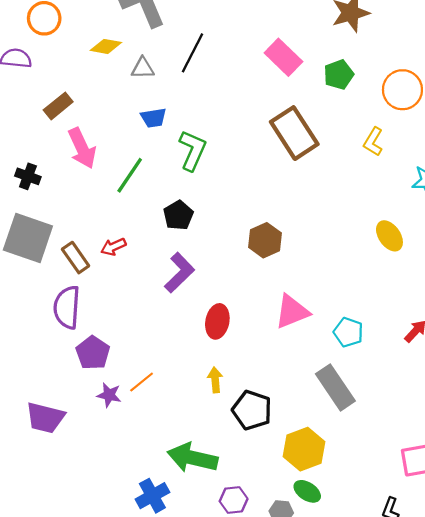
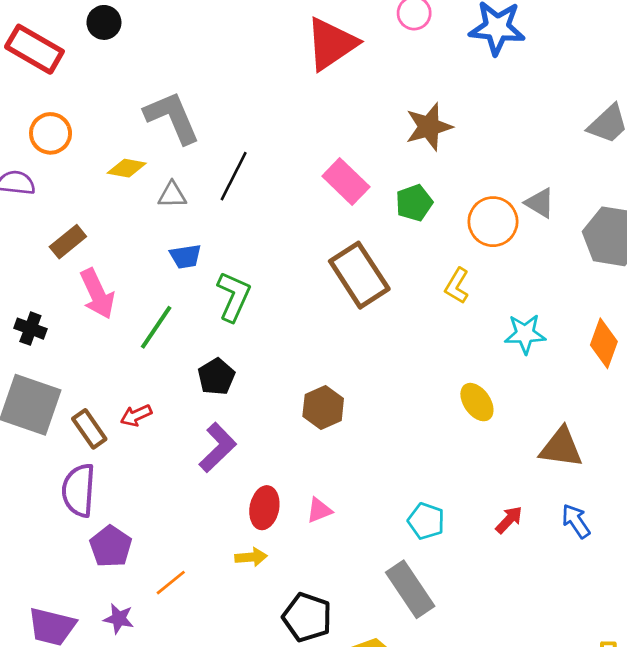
pink triangle: (292, 312) -> (319, 510), moved, size x0.6
yellow arrow: (215, 380) -> (251, 557), moved, turned 90
purple star: (109, 395) -> (119, 619), moved

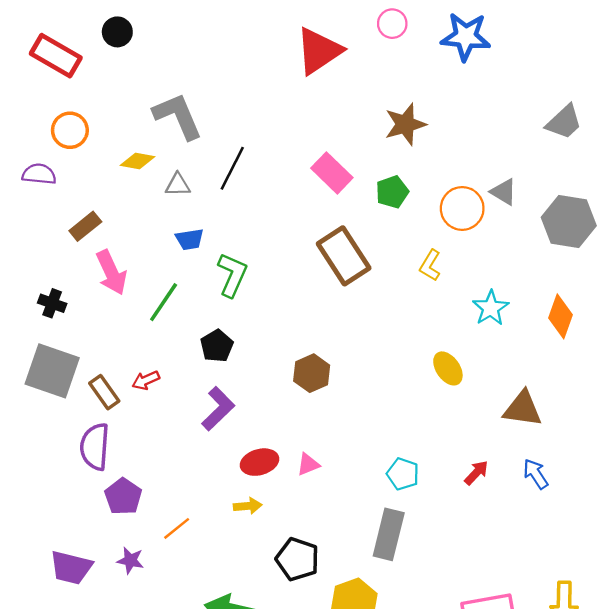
cyan star: (525, 334) -> (491, 308), turned -30
red ellipse: (264, 508) -> (260, 462), turned 63
gray rectangle: (410, 589) -> (389, 534), turned 48

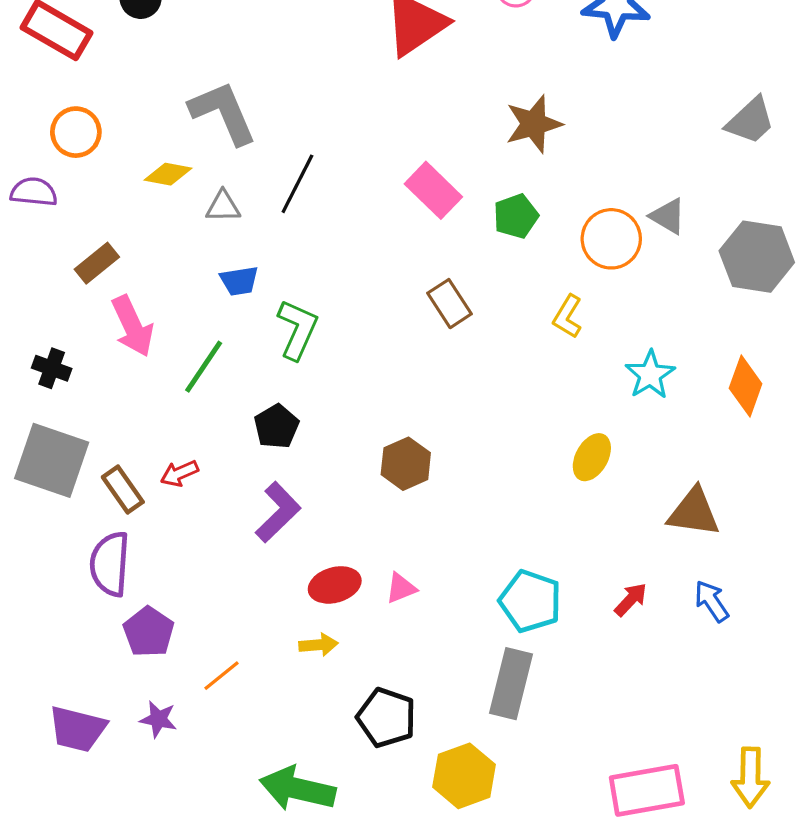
brown rectangle: (344, 256) -> (450, 304), size x0.6
yellow ellipse: (448, 368) -> (592, 457), turned 64
cyan pentagon: (403, 474) -> (530, 601), size x1.4

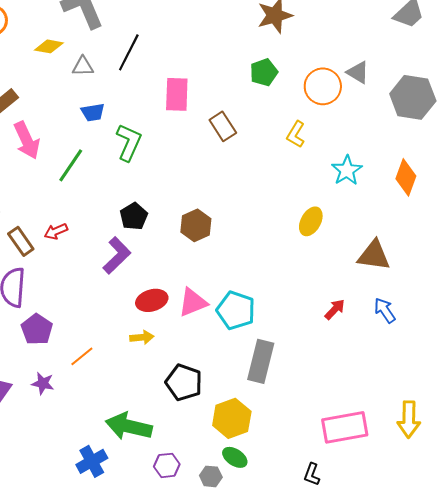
pink rectangle: (433, 190) -> (177, 94), moved, turned 48
black pentagon: (276, 426) -> (134, 216), moved
pink triangle: (401, 588) -> (193, 302), size x1.5
cyan pentagon: (530, 601) -> (236, 310), moved

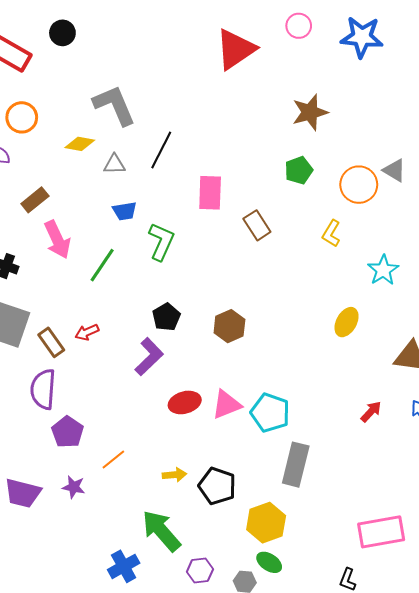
yellow arrow: (142, 337) -> (174, 475), moved
green arrow: (129, 426) -> (161, 531), turned 36

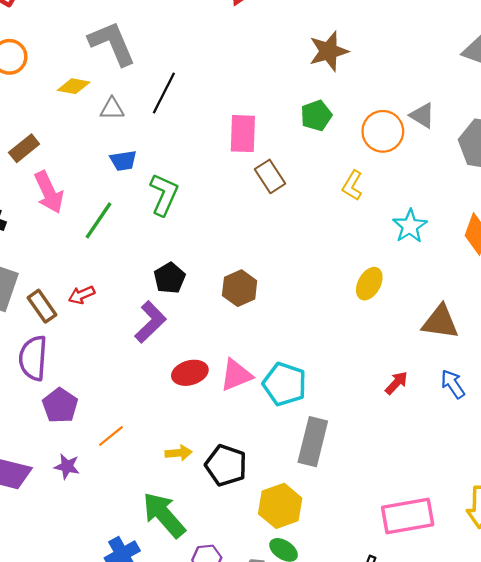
pink rectangle: (210, 193) -> (243, 134), moved

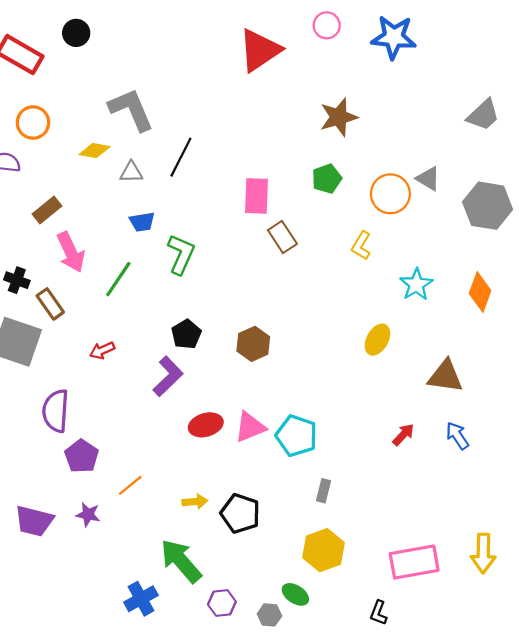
brown rectangle: (42, 306) -> (50, 304), moved
gray rectangle: (313, 442) -> (323, 491), size x0.5
yellow hexagon: (280, 506) -> (323, 550), moved

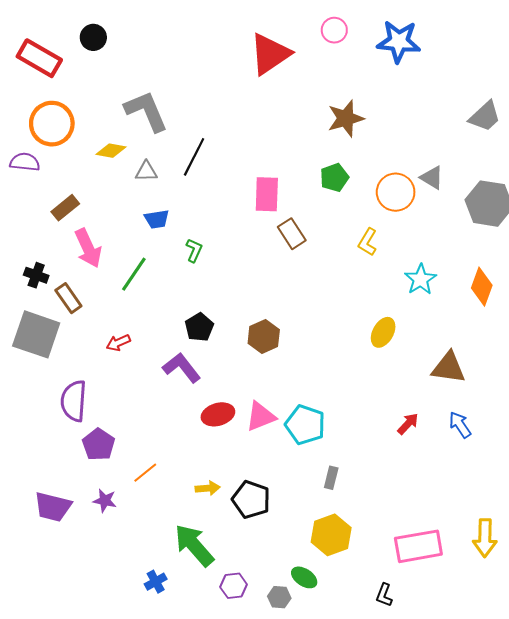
orange circle: (33, 123) -> (52, 124), size x1.4
green L-shape: (181, 254) -> (194, 250), size x0.6
purple L-shape: (168, 376) -> (182, 368), turned -84
blue cross: (141, 599) -> (156, 582), size x0.7

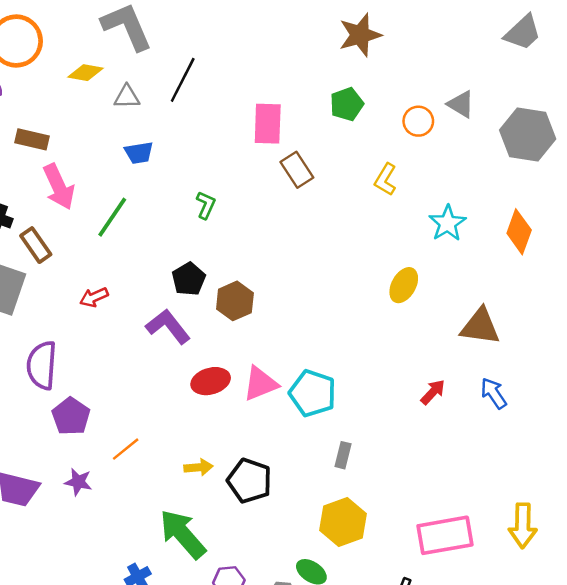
orange circle: (396, 192) -> (418, 121), size x0.7
brown rectangle: (65, 208) -> (32, 139), turned 52
green L-shape: (194, 250) -> (206, 205), moved
brown hexagon: (264, 337) -> (235, 301), moved

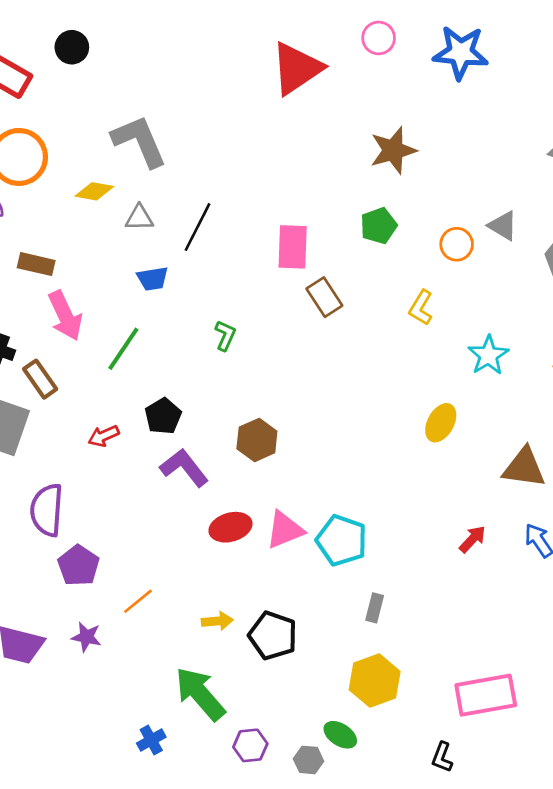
black line: (183, 80) -> (197, 227), moved
black pentagon: (189, 279) -> (163, 416), moved

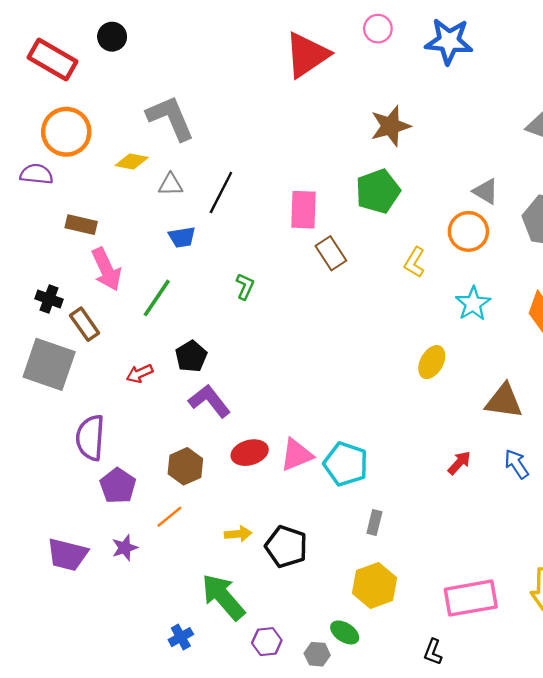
green pentagon: (379, 226) -> (378, 191), size x1.4
orange circle: (457, 244) -> (468, 231), moved, size x1.4
brown hexagon: (257, 440) -> (185, 466), moved
purple star: (86, 637) -> (125, 548), turned -30

